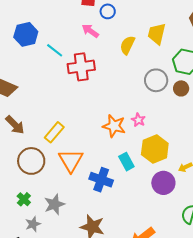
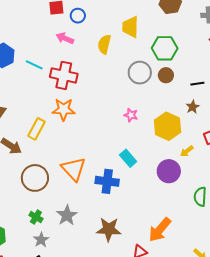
red cross: (81, 67) -> (64, 75), turned 32
orange star: (114, 126) -> (64, 109), moved
yellow rectangle: (54, 132) -> (36, 129), moved
yellow hexagon: (155, 149) -> (168, 126), moved
gray star: (33, 224) -> (41, 240), moved

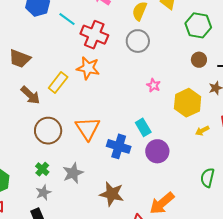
gray circle: (140, 73) -> (138, 41), moved
brown circle: (166, 75) -> (199, 60), moved
purple circle: (169, 171) -> (157, 151), moved

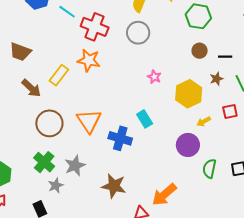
purple circle: (157, 151) -> (188, 145), moved
green cross: (42, 169) -> (44, 162), size x1.5
gray star: (43, 192) -> (56, 185), moved

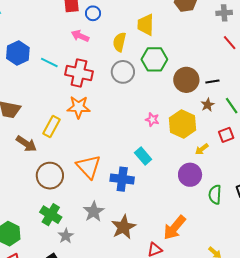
green hexagon: (198, 16) -> (154, 59), moved
brown circle: (200, 51) -> (186, 80), size x1.6
pink star: (154, 77) -> (152, 120), moved
gray star: (75, 166) -> (94, 211), moved
brown star: (114, 186) -> (123, 227), turned -30

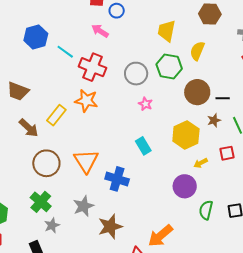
yellow semicircle: (119, 42) -> (197, 51), moved
pink star: (152, 120) -> (145, 104), moved
cyan rectangle: (143, 156) -> (143, 146), moved

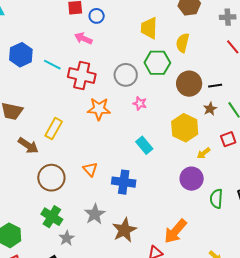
orange star: (86, 101) -> (99, 109), moved
orange triangle: (86, 161) -> (90, 169), size x0.6

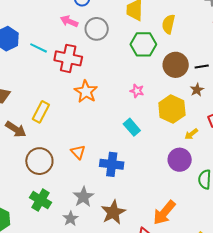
gray circle: (126, 75) -> (97, 29), moved
pink star: (140, 103) -> (137, 91), moved
orange star: (99, 109) -> (86, 92), turned 30
gray star: (67, 238) -> (71, 219), moved

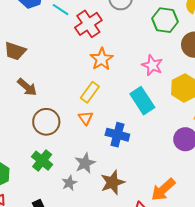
red cross: (68, 58) -> (88, 24), turned 36
pink star: (137, 91) -> (152, 65), size x1.5
yellow rectangle: (41, 112) -> (90, 92), moved
cyan rectangle: (132, 127) -> (142, 101), size x1.5

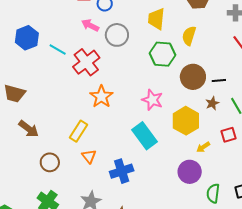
yellow rectangle: (90, 92) -> (79, 131), moved
brown circle: (46, 122) -> (50, 162), size x0.7
blue cross: (117, 135) -> (122, 171), turned -30

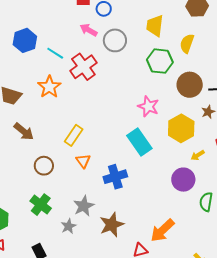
orange star: (101, 97) -> (49, 87), moved

